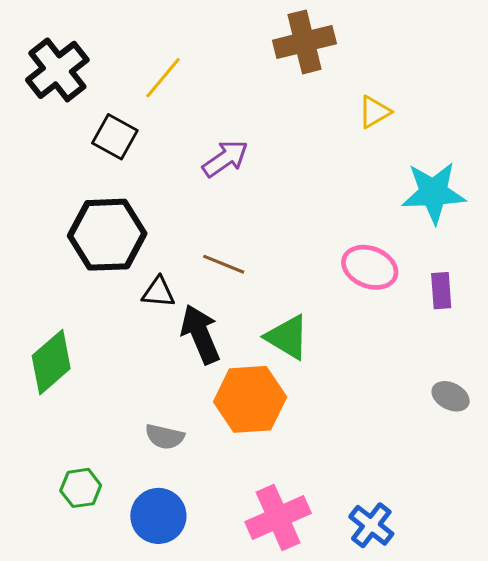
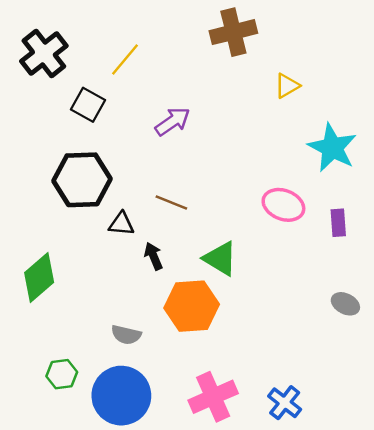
cyan star: (433, 193) -> (332, 148), turned 30
black arrow: (200, 334) -> (154, 256), size x0.6
blue circle: (158, 516) -> (121, 396), size x1.4

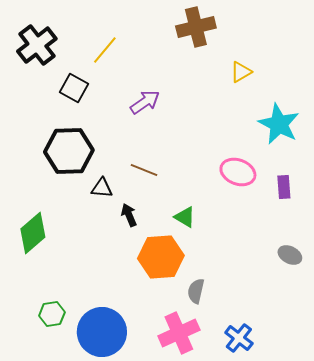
green triangle: (220, 259) -> (185, 217), size x0.7
gray semicircle: (126, 335) -> (196, 291), moved, turned 90

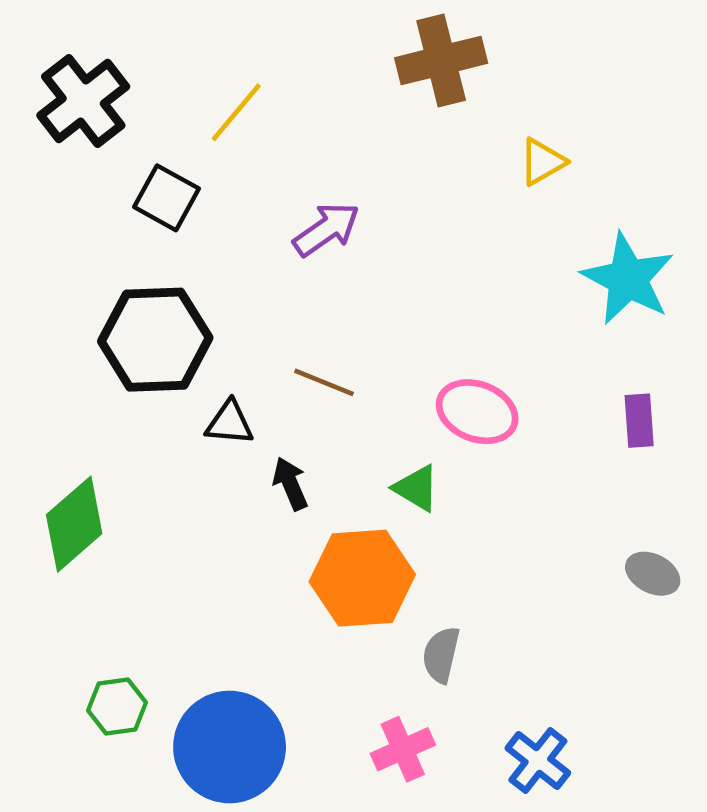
pink ellipse: (238, 172) -> (477, 412), moved
pink cross: (179, 333) -> (403, 749), size x0.7

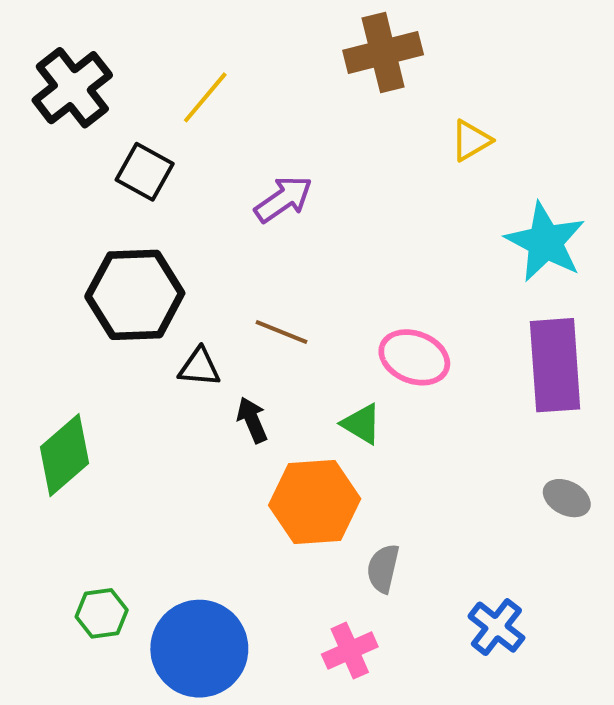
purple rectangle: (639, 421) -> (555, 365), size x2.0
blue cross: (538, 761) -> (496, 627), moved

